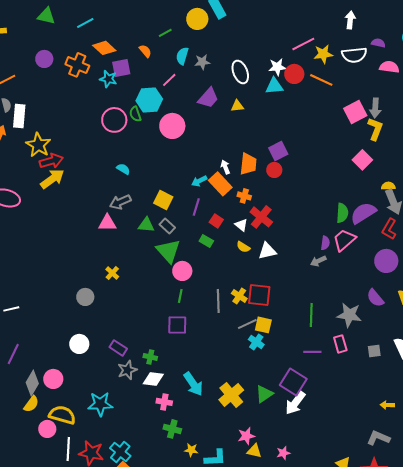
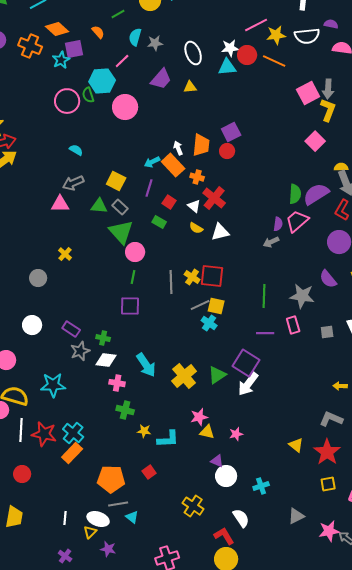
cyan star: (108, 79) -> (61, 60), turned 30

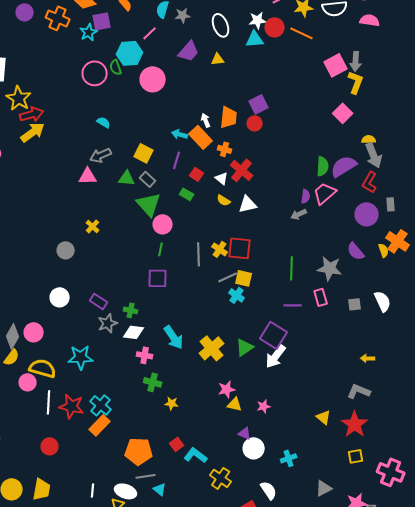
cyan arrow: (152, 162) -> (180, 134), turned 42
cyan L-shape: (168, 439) -> (196, 455), moved, turned -140

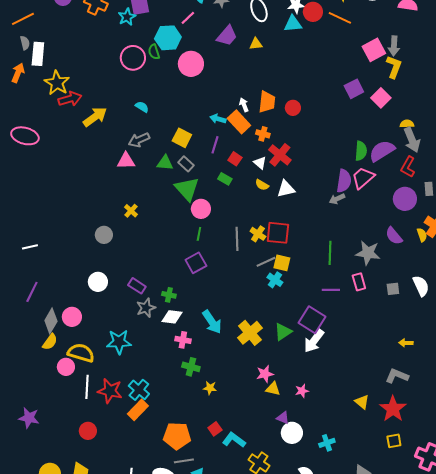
purple square: (259, 104) -> (354, 89), moved
yellow arrow: (33, 132) -> (95, 117), moved
purple semicircle: (306, 196) -> (344, 181), size x1.6
purple square: (158, 278) -> (196, 263), turned -30

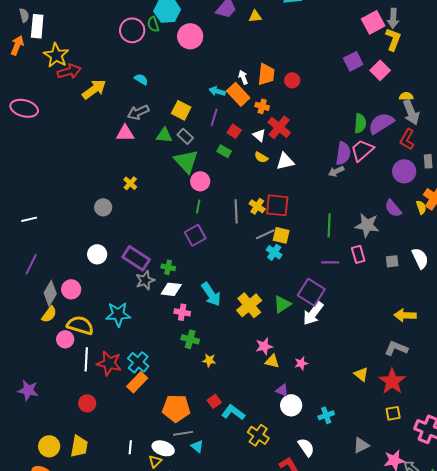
purple rectangle: (137, 286) -> (136, 258), size x1.5
yellow arrow: (406, 343) -> (405, 315), size x1.5

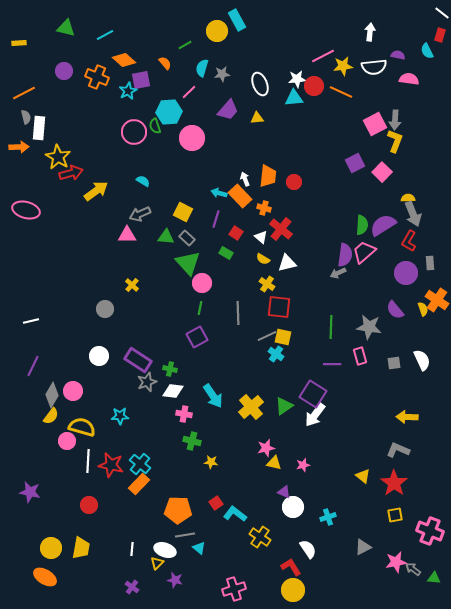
orange arrow: (17, 45) -> (19, 147), turned 66
yellow cross: (257, 206) -> (267, 284), moved
cyan star: (118, 314) -> (120, 416), size x0.7

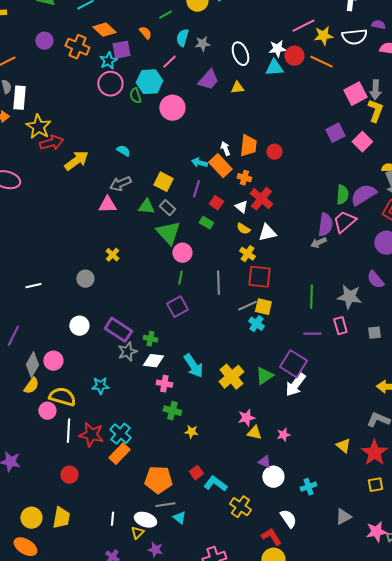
pink circle: (134, 132) -> (110, 84), moved
white line: (31, 321) -> (33, 286), moved

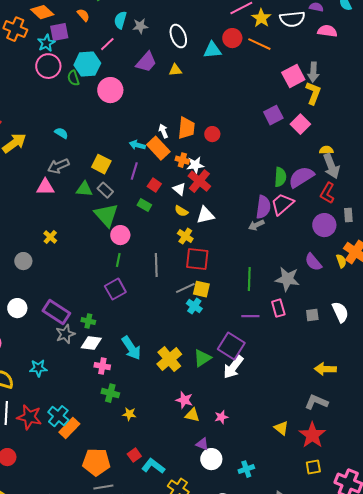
yellow star: (323, 36) -> (261, 18), turned -30
white star: (277, 49) -> (195, 165), moved
pink star: (246, 418) -> (184, 400), turned 30
orange rectangle: (119, 454) -> (69, 428), moved

